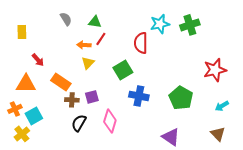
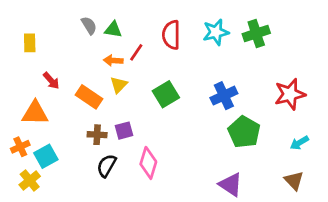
green triangle: (95, 22) -> (113, 29), moved
red semicircle: (141, 43) -> (171, 35), moved
orange rectangle: (61, 82) -> (89, 97), moved
blue cross: (139, 96) -> (224, 96), moved, turned -36

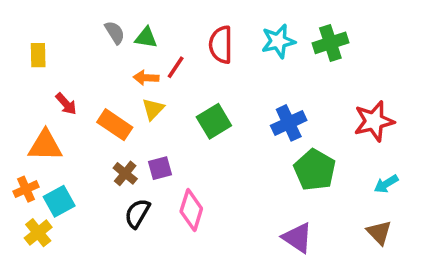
brown cross: (97, 135) -> (125, 173), turned 36

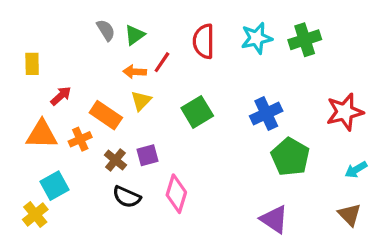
green triangle: (146, 38) -> (135, 35), turned -45
yellow rectangle: (38, 55) -> (32, 64), moved
red arrow: (66, 104) -> (61, 96), turned -90
orange cross: (26, 189) -> (80, 139), moved
black semicircle: (137, 213) -> (127, 197), turned -96

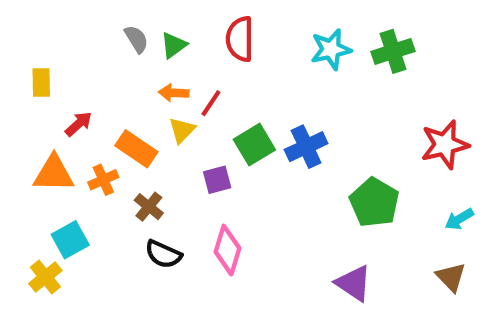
red semicircle: (204, 41) -> (240, 39), moved
red line: (162, 62) -> (211, 103), moved
blue cross: (266, 114) -> (306, 147), moved
purple square: (148, 155) -> (217, 180), moved

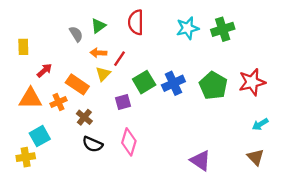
gray semicircle: (136, 39) -> (76, 34), moved
green pentagon: (374, 202) -> (213, 86), moved
yellow cross: (45, 277) -> (26, 157), turned 30

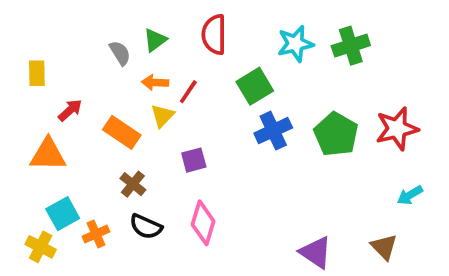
green square: (144, 82) -> (255, 86), moved
orange cross: (59, 102) -> (96, 234), moved
yellow cross: (26, 157) -> (41, 247), turned 36
brown triangle: (256, 157) -> (384, 247), moved

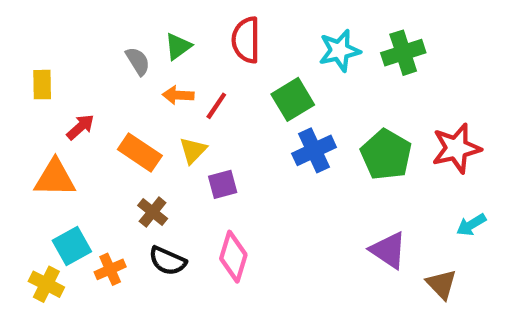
yellow triangle: (162, 116) -> (193, 150), moved
purple triangle: (316, 252) -> (388, 250), moved

